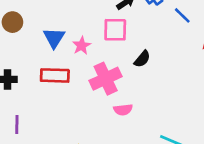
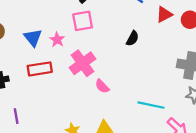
black semicircle: (142, 59) -> (132, 38), moved
pink semicircle: (123, 110) -> (102, 86), turned 63

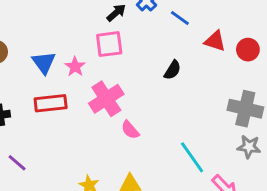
red triangle: (164, 14) -> (215, 41), turned 42
cyan line: (151, 105) -> (192, 157), turned 40
purple line: (16, 116) -> (17, 163), turned -42

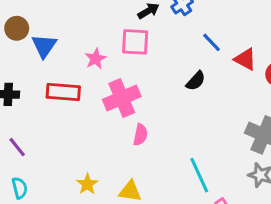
blue line: (180, 18) -> (212, 42), moved
blue triangle: (44, 62) -> (44, 46), moved
pink semicircle: (130, 130) -> (140, 135), turned -138

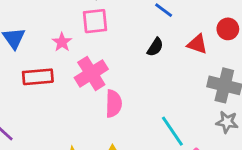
red triangle: (245, 59) -> (197, 44), moved
pink semicircle: (140, 135) -> (114, 104), size x1.4

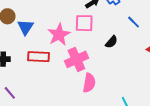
pink star: (62, 42) -> (59, 35), size x1.6
black semicircle: (155, 47) -> (111, 42), moved

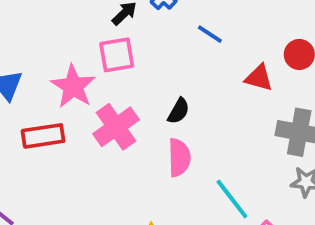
black semicircle: (111, 42) -> (179, 111), moved
pink semicircle: (89, 83) -> (179, 158), moved

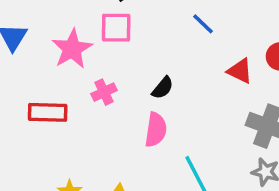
pink cross: (116, 127) -> (104, 92), size x0.6
red rectangle: (43, 136) -> (48, 112), moved

